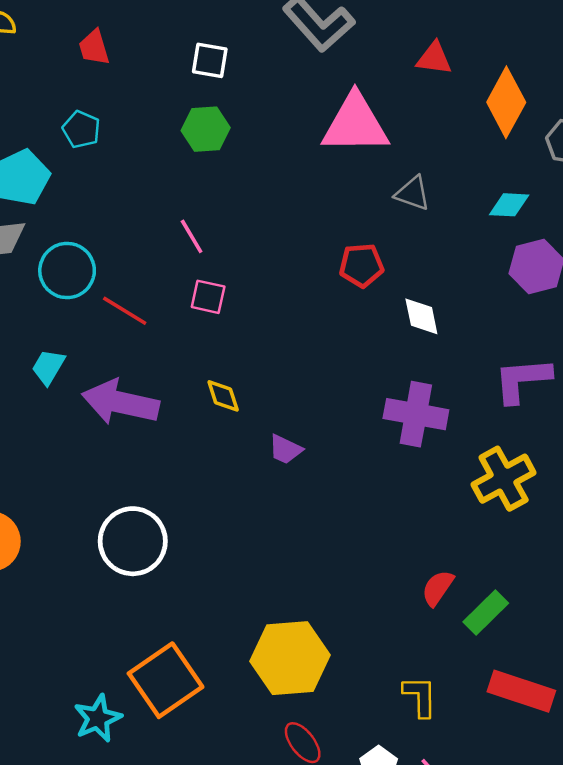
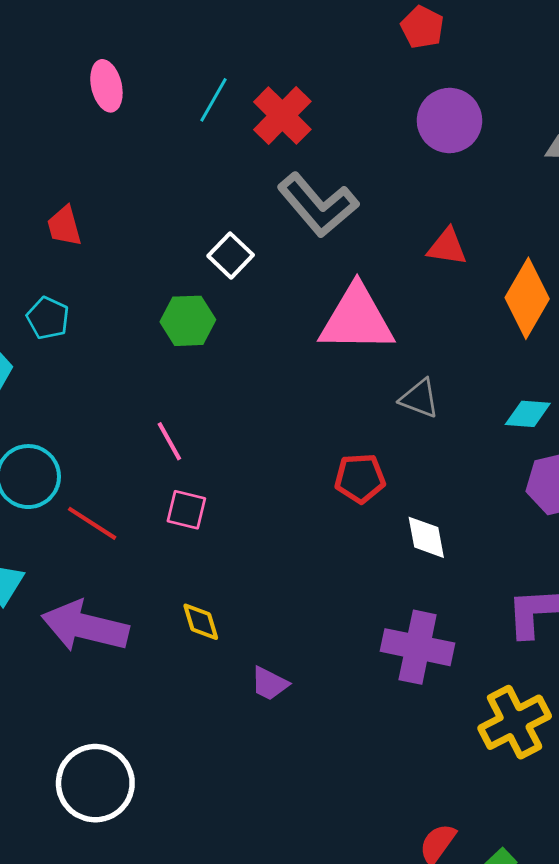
white square: (210, 60) -> (231, 255), moved, turned 33

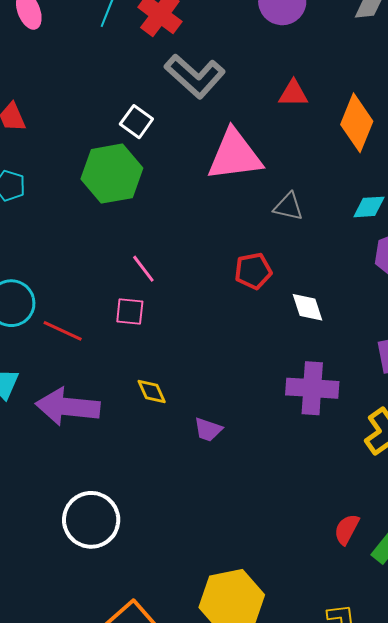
green hexagon: (188, 321) -> (112, 174), size x1.5
pink line: (169, 441) -> (143, 269), moved

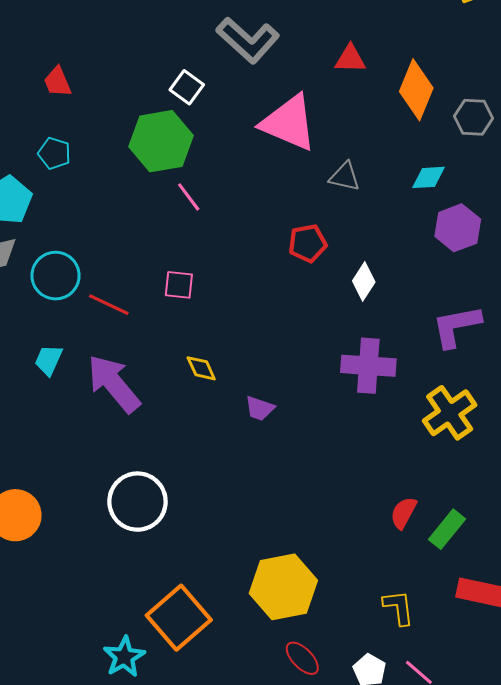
pink triangle: (235, 155) -> (289, 123), turned 30
pink line: (143, 269) -> (189, 197), moved
white diamond: (307, 307) -> (364, 281), turned 51
purple arrow: (68, 407) -> (114, 384), turned 44

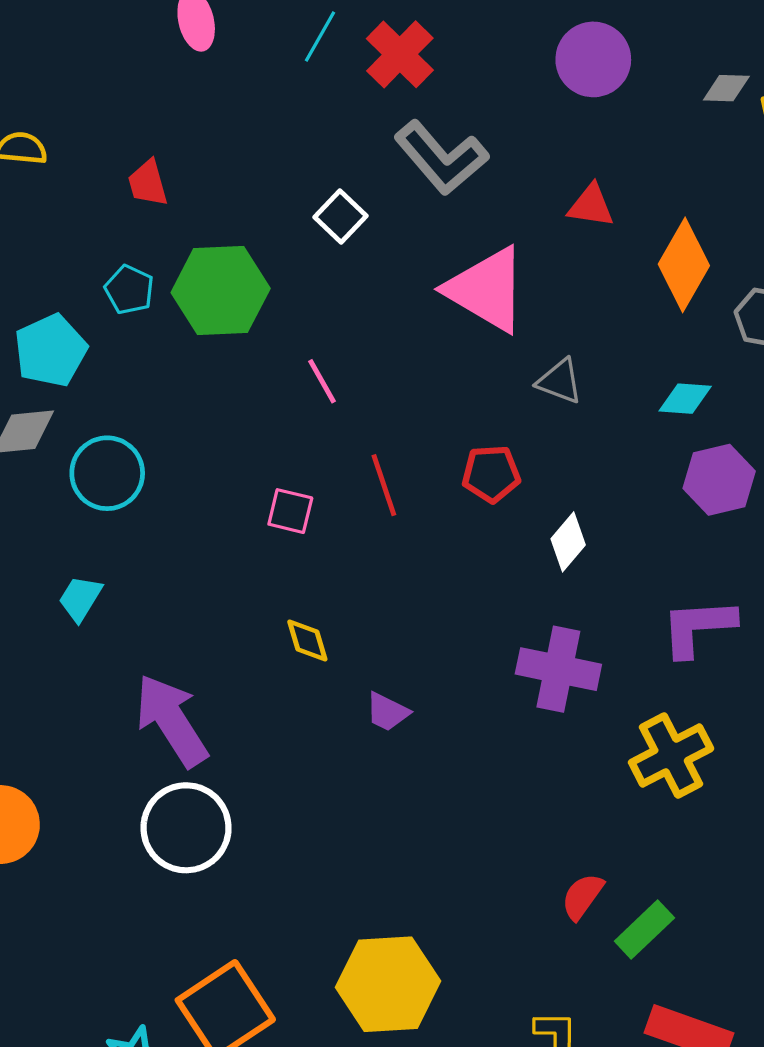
green hexagon: (161, 141) -> (221, 290), moved
red line: (109, 305) -> (384, 485), moved, turned 39
purple arrow: (114, 384) -> (172, 720), moved

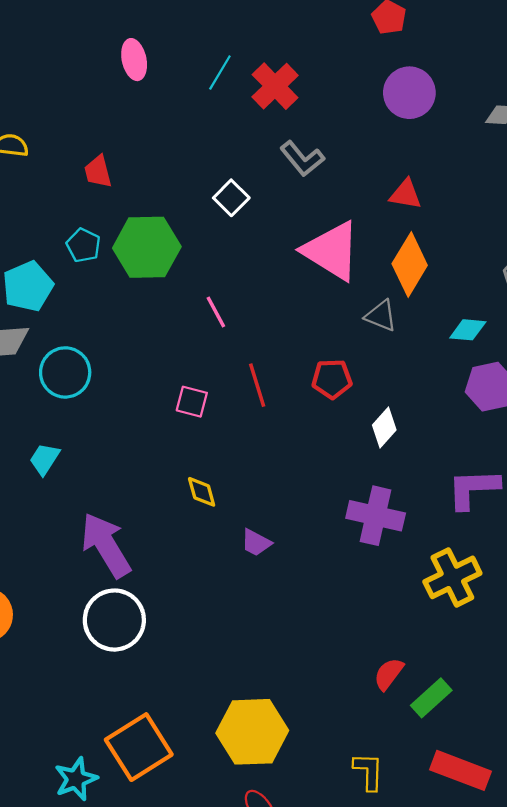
gray L-shape: (441, 158) -> (302, 159), size x0.7
orange diamond: (684, 265) -> (410, 265), moved

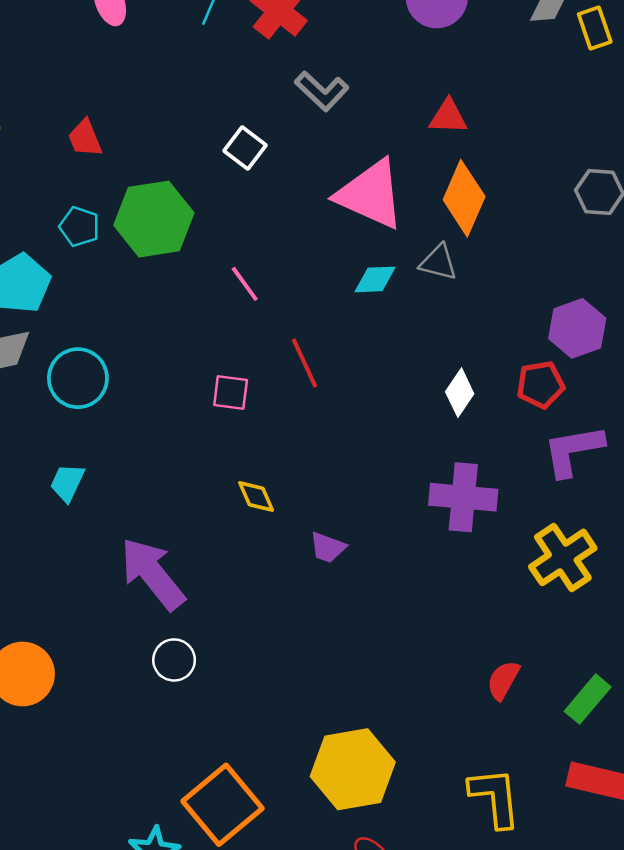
cyan diamond: (468, 330) -> (375, 279), moved
red pentagon: (332, 379) -> (541, 385), moved
white circle: (114, 620) -> (174, 660), size x0.6
green rectangle: (431, 698) -> (588, 699), moved
yellow L-shape: (369, 771) -> (495, 797), size x1.4

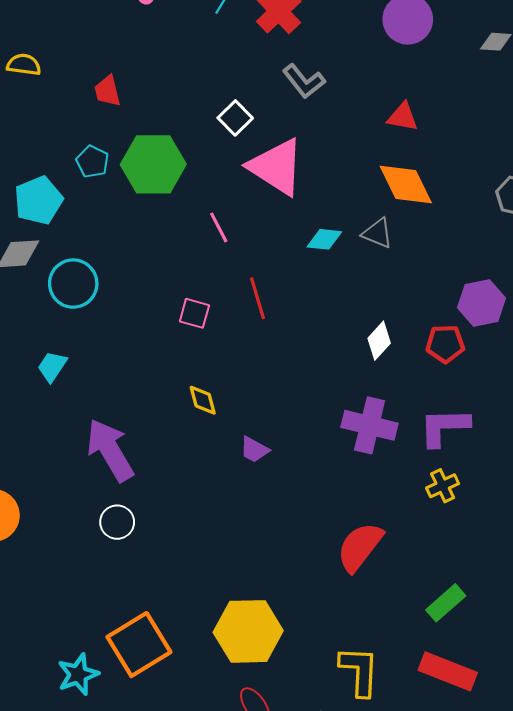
pink triangle: (371, 194) -> (276, 167), moved
orange diamond: (464, 198) -> (406, 184), turned -58
purple L-shape: (573, 450) -> (444, 427), moved
yellow cross: (563, 557) -> (443, 486), size x0.6
red semicircle: (503, 680) -> (360, 547), moved, size x1.6

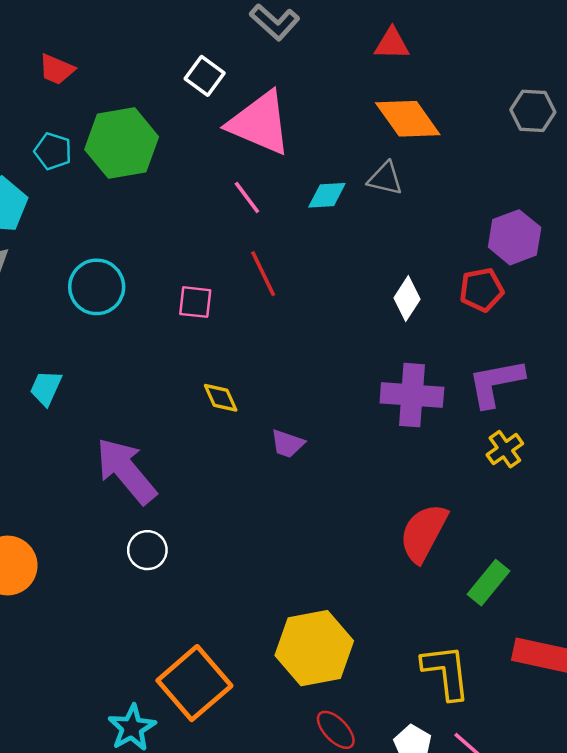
red trapezoid: (107, 91) -> (57, 69), turned -44
pink line: (219, 227) -> (247, 197), moved
cyan circle: (73, 284) -> (97, 287), moved
green rectangle: (446, 603) -> (488, 583), moved

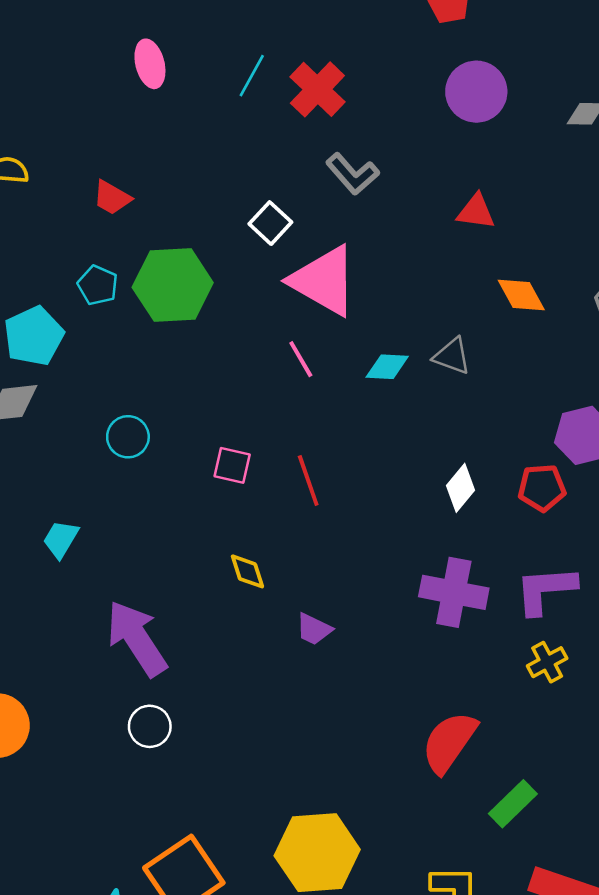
orange diamond: (408, 119) -> (521, 295), moved, size x0.7
red line: (263, 274) -> (308, 481), moved
cyan circle: (97, 287) -> (128, 437), size x0.7

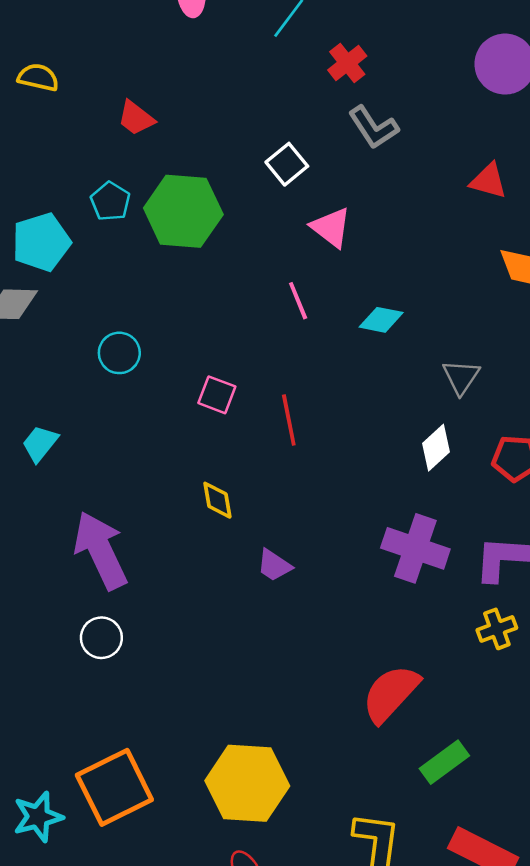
red cross: (317, 89) -> (347, 63), moved, size x0.7
pink triangle: (324, 281) -> (331, 227), size x0.6
gray triangle: (452, 356) -> (461, 377), moved, turned 36

